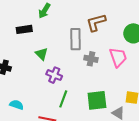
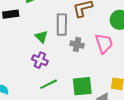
green triangle: (41, 54) -> (41, 37), moved
green line: (63, 99) -> (49, 84), turned 42

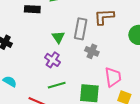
pink trapezoid: (104, 43) -> (113, 77), moved

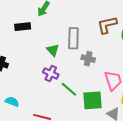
brown L-shape: (104, 17) -> (107, 25), moved
green line: (57, 85) -> (69, 89), moved, turned 66

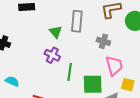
gray cross: (88, 59) -> (103, 41), moved
green line: (69, 89) -> (70, 72), turned 54

